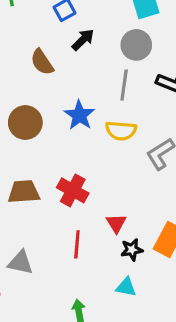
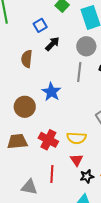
brown semicircle: (42, 62) -> (27, 59), turned 42
brown circle: (25, 123) -> (25, 107), moved
yellow semicircle: (121, 131) -> (76, 138), moved
gray triangle: (20, 263) -> (29, 187), moved

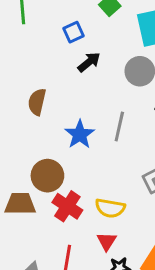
brown semicircle: (27, 59) -> (37, 102), moved
gray line: (79, 72) -> (119, 127), moved
brown circle: (25, 107) -> (47, 176), moved

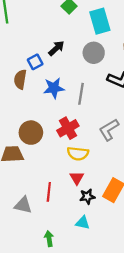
blue square: (73, 32) -> (35, 62), moved
blue star: (80, 134) -> (54, 88), moved, turned 30
red cross: (67, 206) -> (68, 128), moved, turned 30

